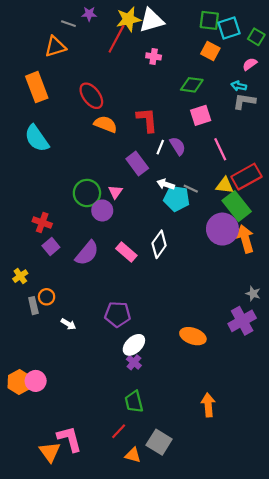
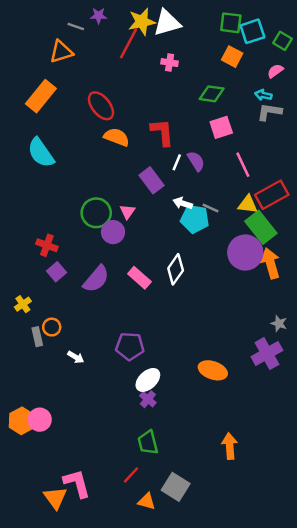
orange rectangle: (37, 87) -> (41, 96), turned 60

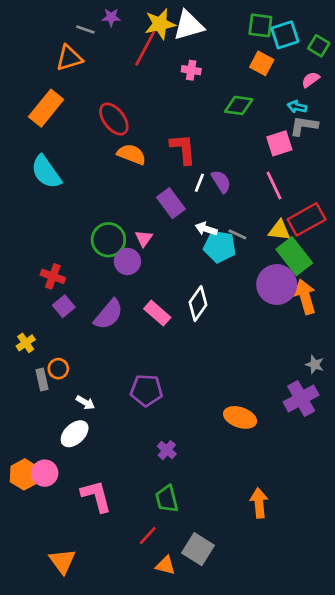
pink square: (221, 127) -> (279, 143), moved
white ellipse: (148, 380) -> (75, 434), moved
pink L-shape: (77, 483) -> (96, 496), moved

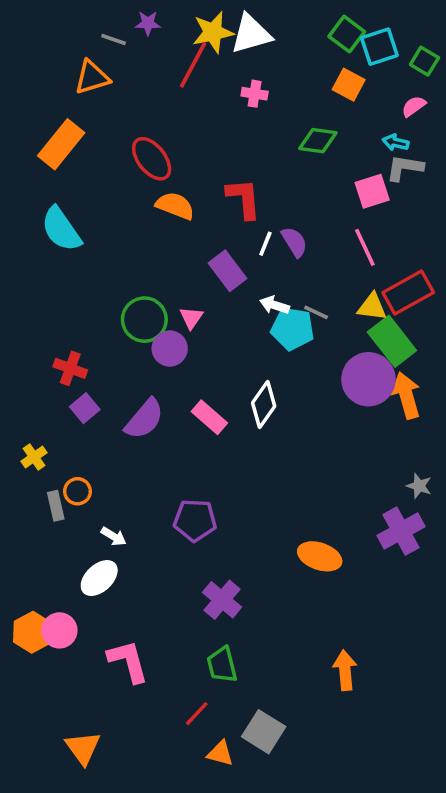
green square: (260, 25) -> (347, 34), turned 30
purple cross: (167, 450) -> (222, 600), size x1.5

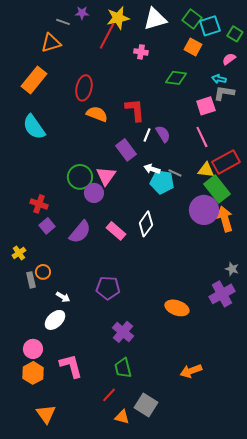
white triangle: (251, 34) -> (155, 19), moved
red ellipse: (152, 159) -> (84, 88), turned 50
pink triangle: (191, 318) -> (106, 176), size x1.5
orange hexagon: (32, 632) -> (33, 373), moved
orange arrow: (345, 670) -> (191, 371), turned -105

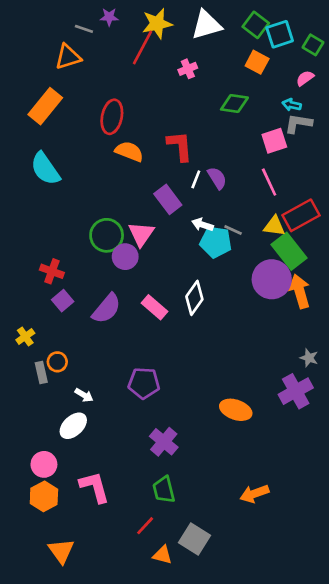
pink cross: (141, 52) -> (188, 69), turned -32

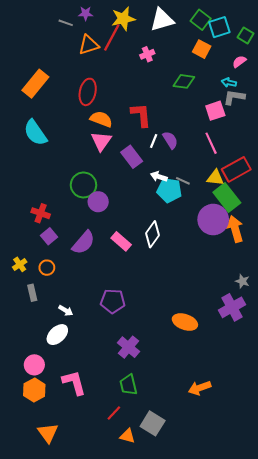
orange triangle: (68, 57) -> (89, 45), moved
pink triangle: (141, 234) -> (101, 141), moved
orange circle: (57, 362) -> (47, 268), moved

